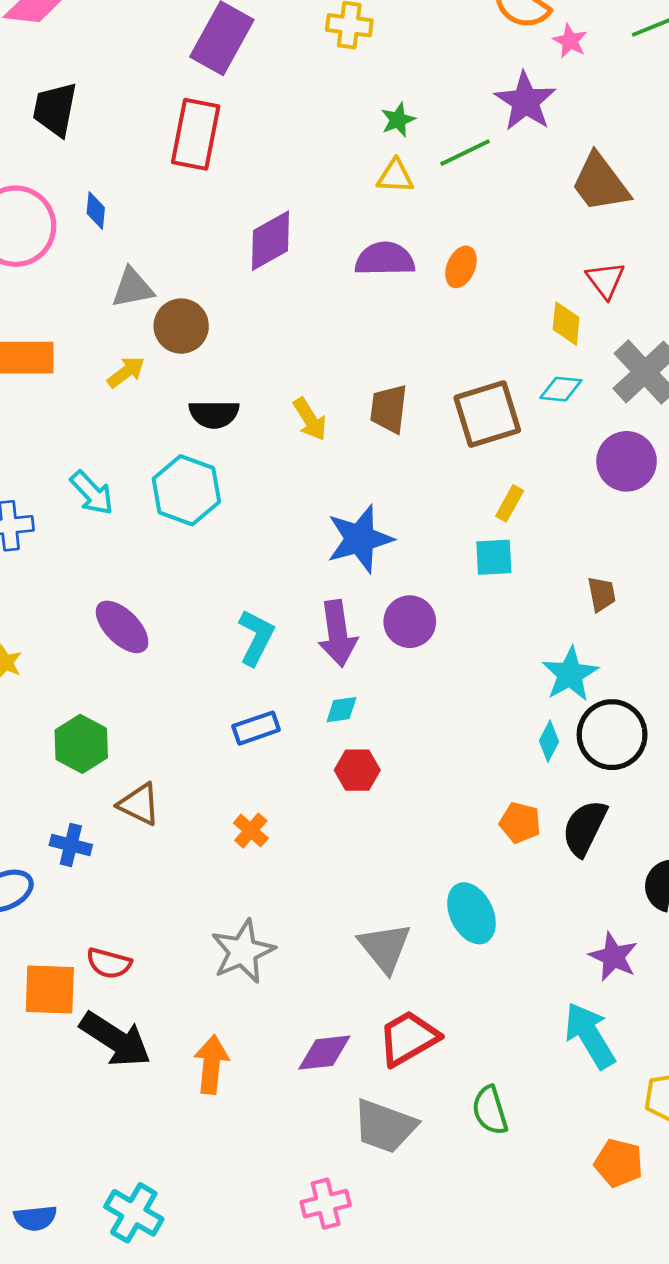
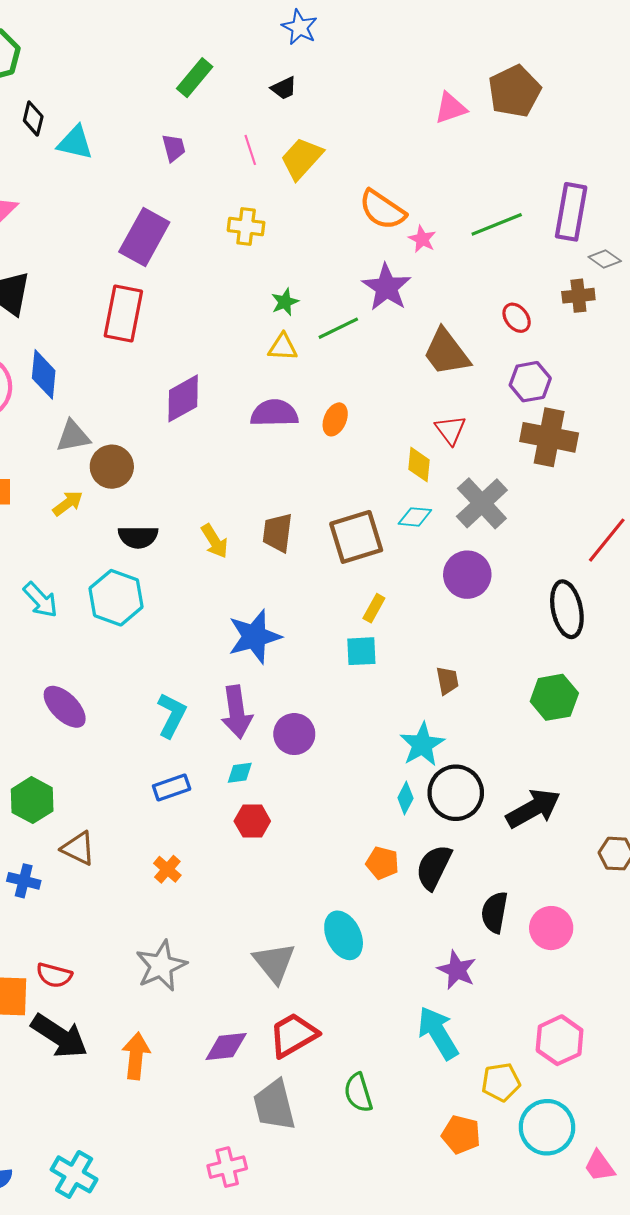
blue diamond: (96, 210) -> (44, 374), size x1.6
purple circle: (410, 622) -> (294, 734), moved
gray trapezoid: (385, 1126) -> (274, 1105), turned 56

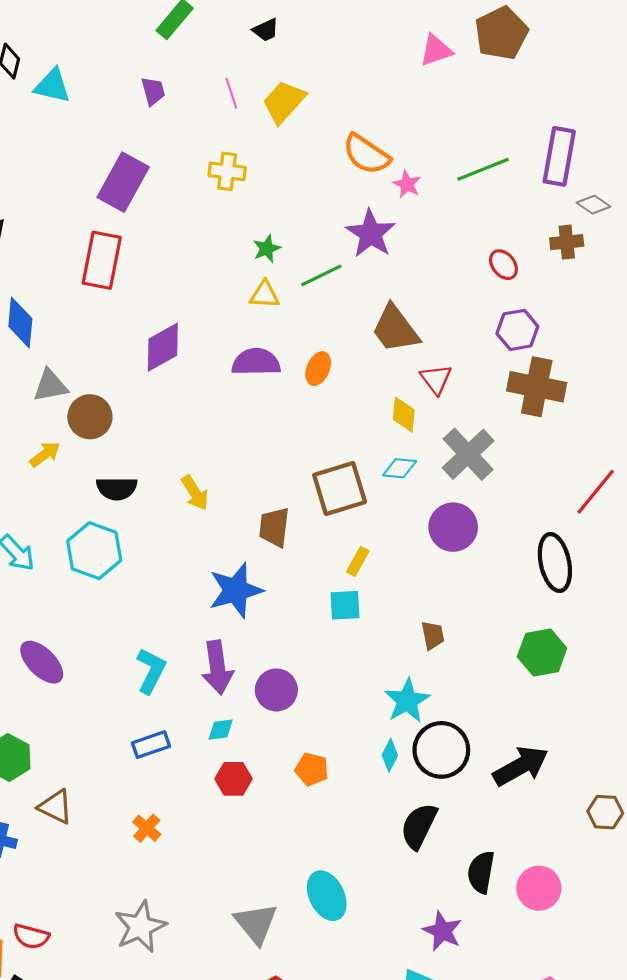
brown trapezoid: (446, 352) -> (395, 329), moved
brown trapezoid: (277, 533) -> (274, 527), moved
orange pentagon: (382, 863) -> (312, 769), moved

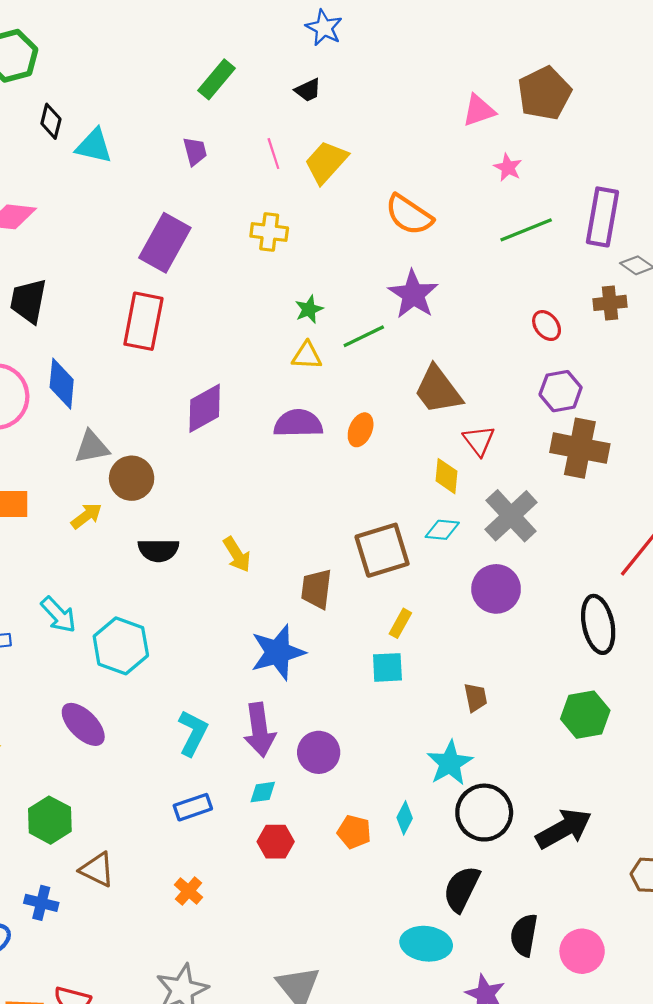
pink star: (407, 184) -> (508, 167), moved
cyan hexagon: (94, 551) -> (121, 646), moved
cyan diamond: (390, 755) -> (405, 818), moved
cyan ellipse: (327, 896) -> (426, 944), moved, turned -57

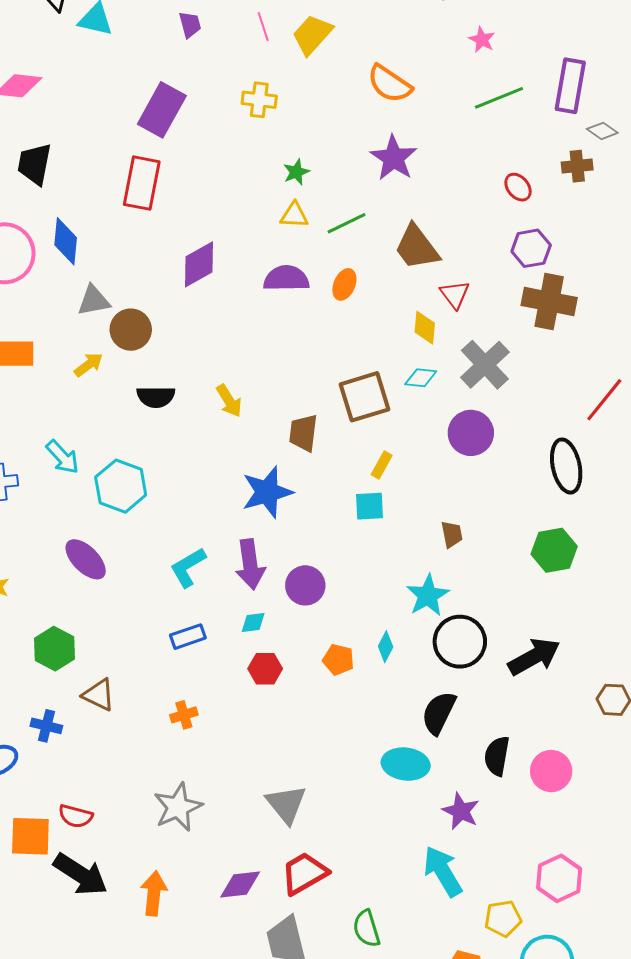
green line: (364, 336) -> (346, 223), moved
cyan L-shape: (193, 733) -> (188, 567), turned -147
orange cross: (189, 891) -> (184, 715), turned 32

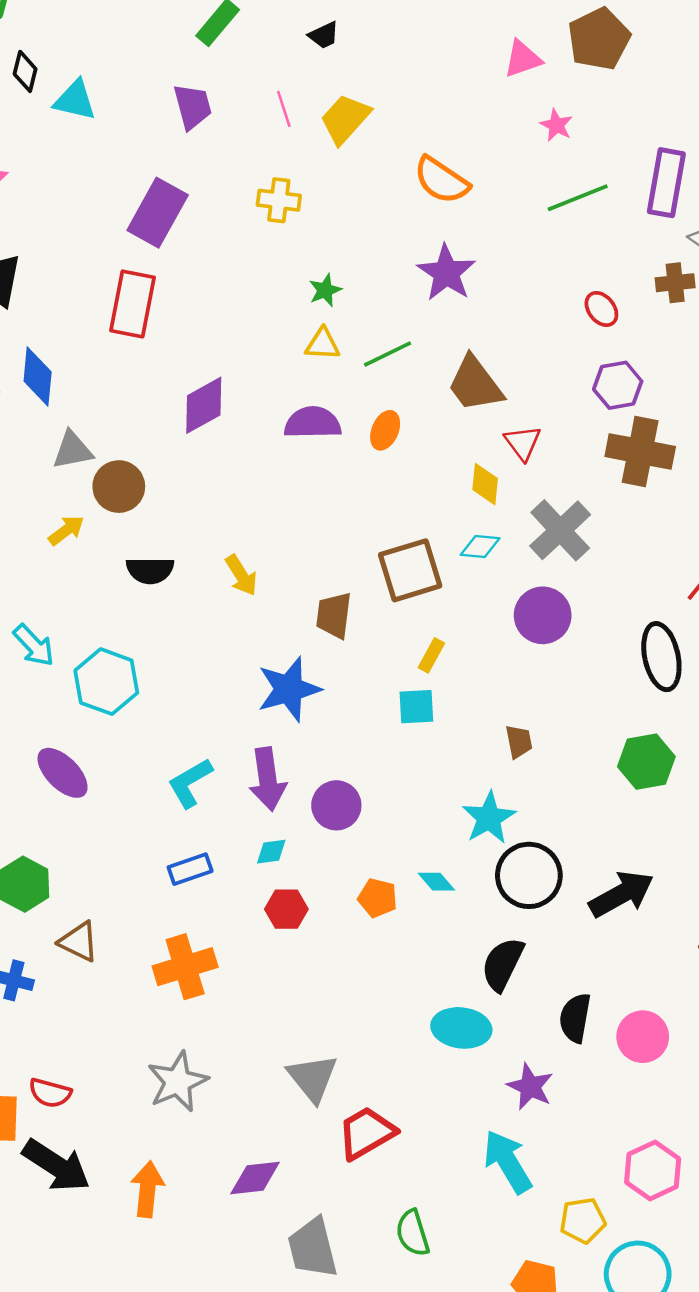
purple trapezoid: (190, 25) -> (193, 106), size x1.4
cyan diamond: (386, 647) -> (436, 882), turned -68
orange cross: (184, 715) -> (185, 967), size x1.8
red trapezoid: (304, 873) -> (366, 1133), moved

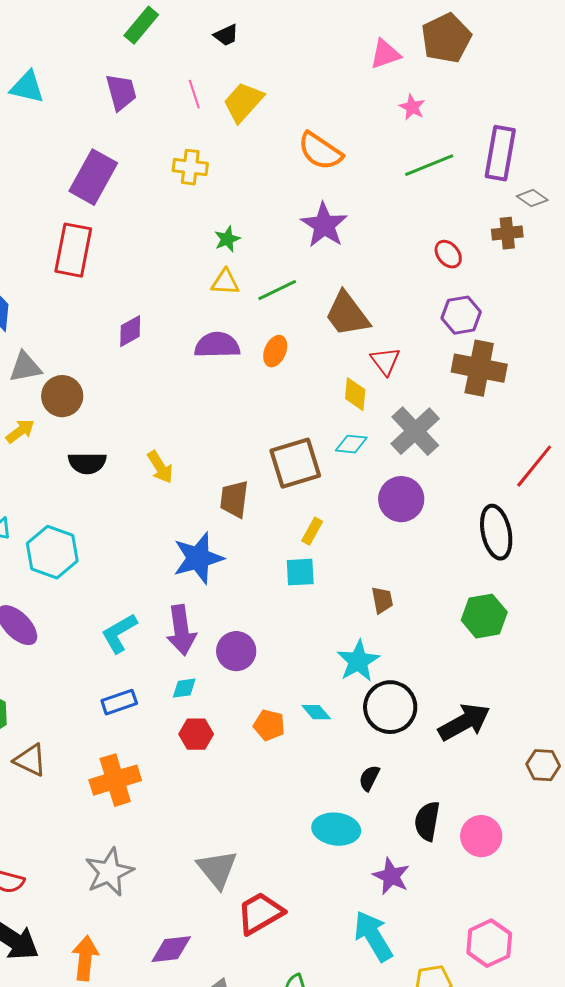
purple diamond: (204, 405) -> (130, 331), size x0.7
black semicircle: (503, 964) -> (369, 778), size x0.6

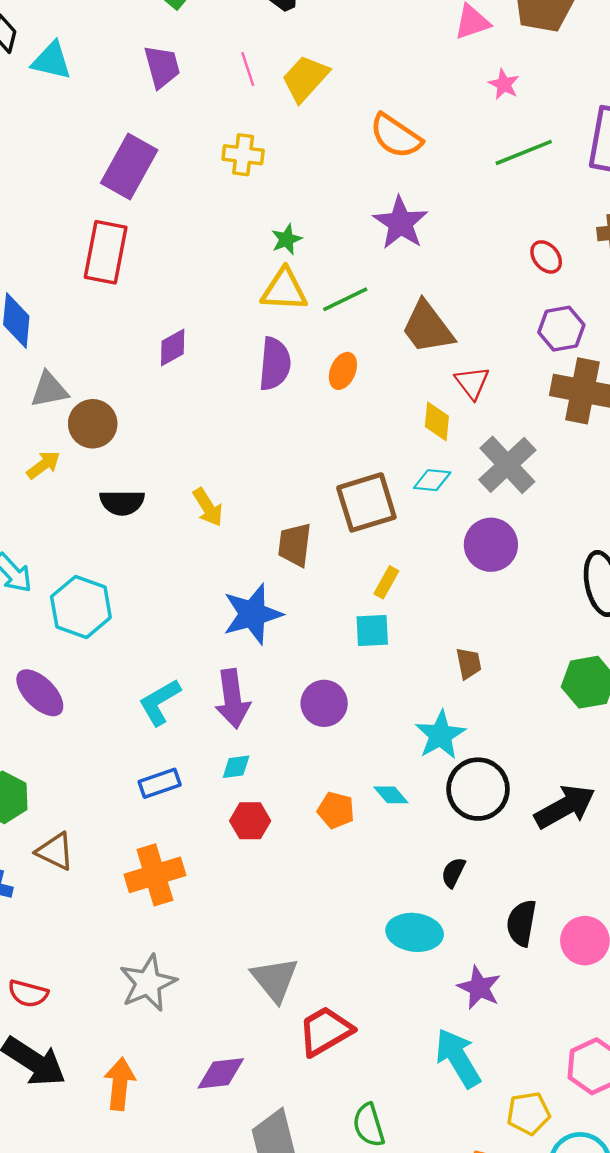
yellow triangle: (225, 282) -> (284, 290), size x1.4
purple semicircle: (217, 345) -> (275, 364), turned 96
purple circle: (236, 651) -> (324, 703), moved

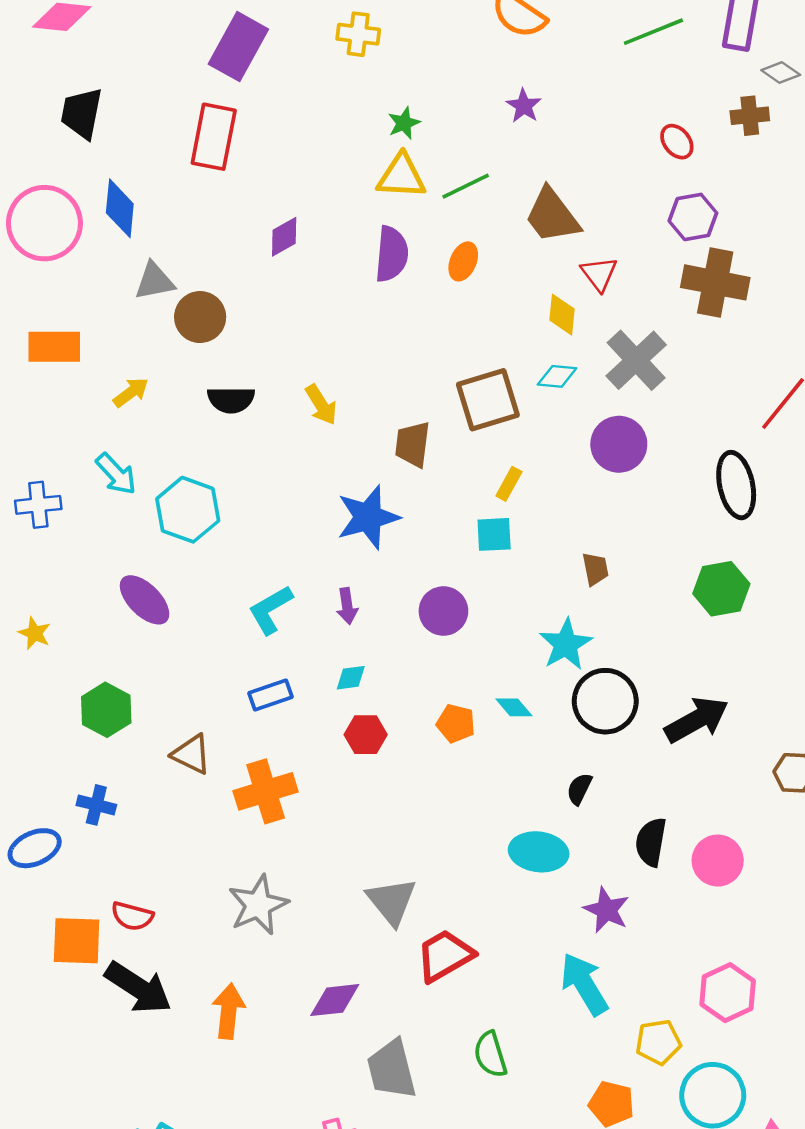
purple star: (400, 223) -> (524, 106), size x0.6
yellow arrow: (43, 465) -> (131, 392), moved
purple arrow: (232, 699) -> (347, 606), size x0.6
brown triangle: (55, 851) -> (191, 754), moved

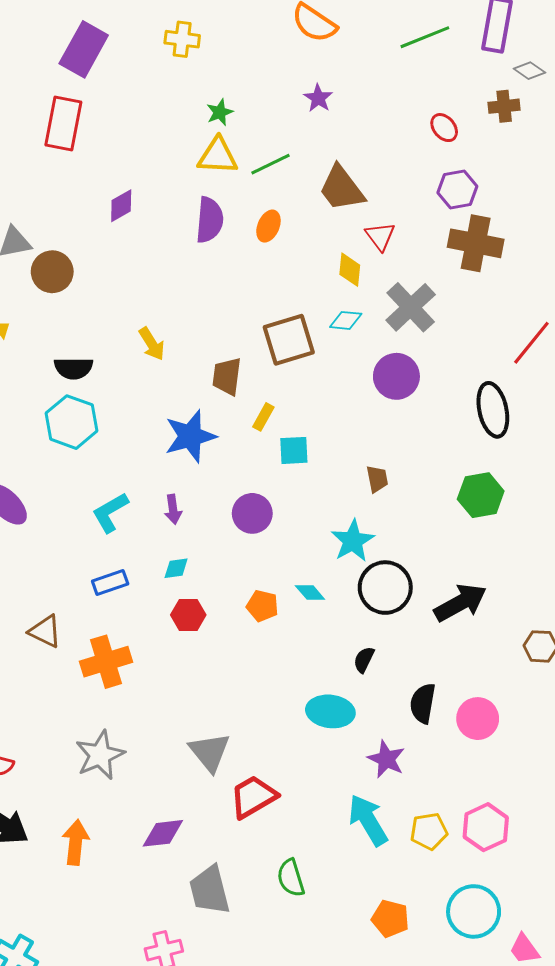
black semicircle: (231, 400) -> (74, 368), moved
yellow rectangle: (509, 484) -> (263, 417), moved
cyan hexagon: (188, 510) -> (71, 422), moved
yellow pentagon: (658, 1042) -> (429, 831), moved

